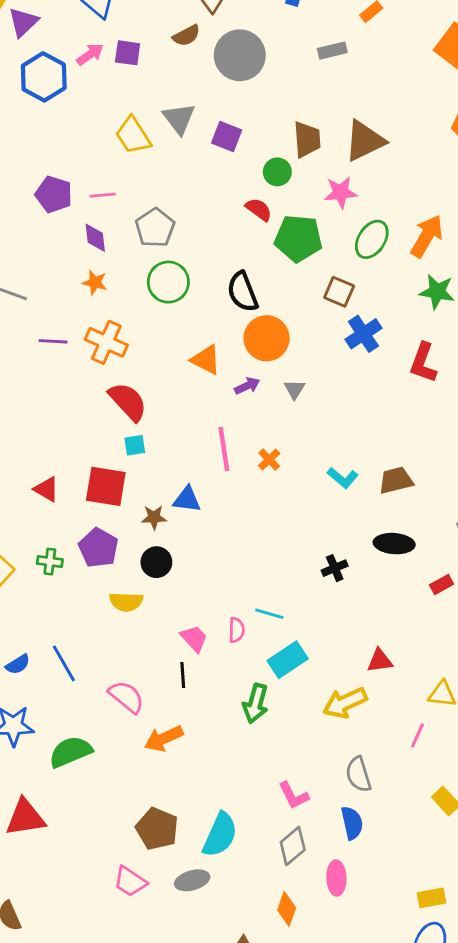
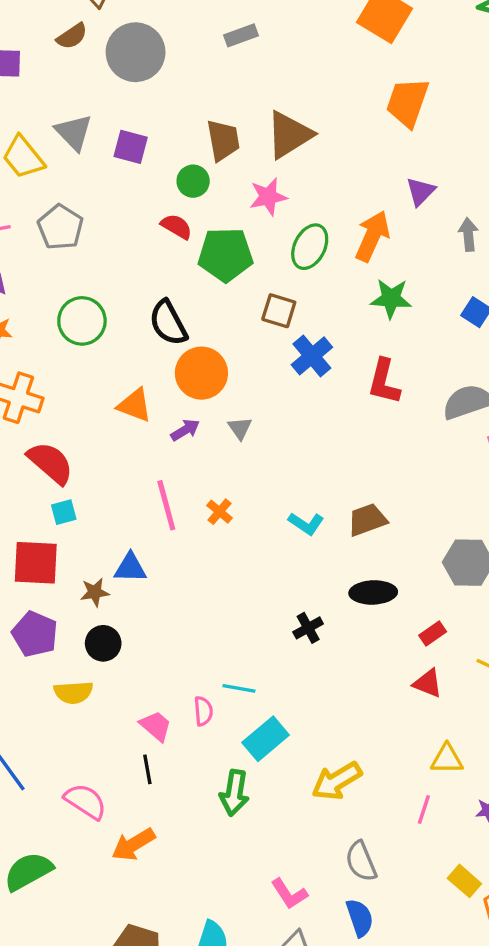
gray pentagon: (155, 228) -> (60, 227), moved
red triangle: (380, 661) -> (428, 683), moved, turned 36

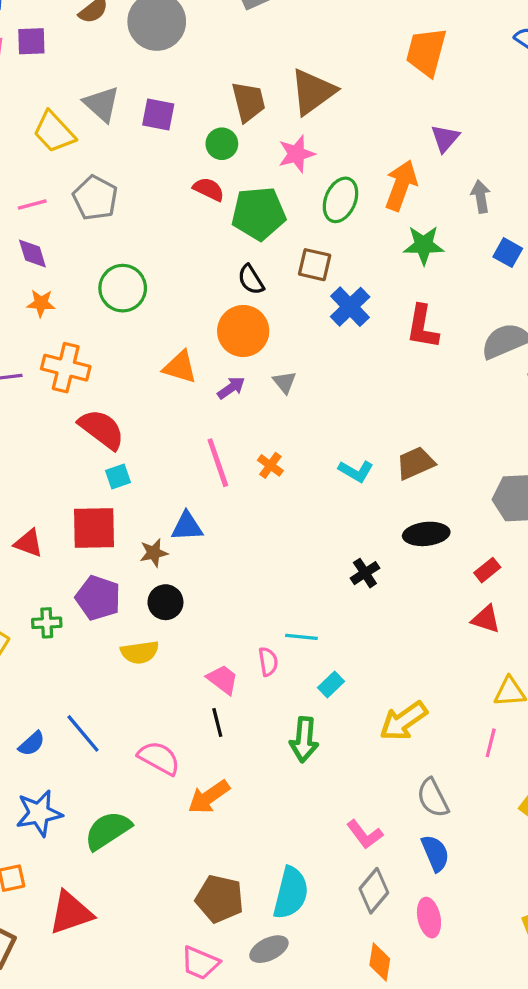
gray arrow: (468, 234) -> (481, 197), moved
black semicircle: (168, 323) -> (251, 280), moved, size x0.7
cyan rectangle: (266, 739) -> (331, 684), size x0.6

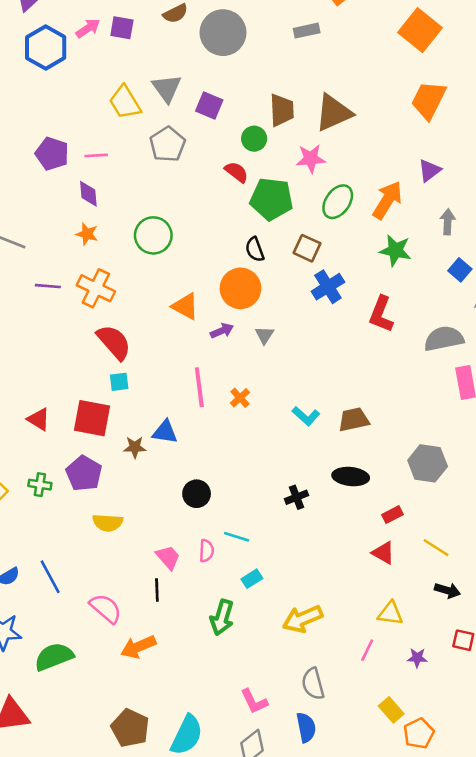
gray pentagon: (95, 198) -> (168, 144), moved
black circle: (165, 602) -> (197, 494), moved

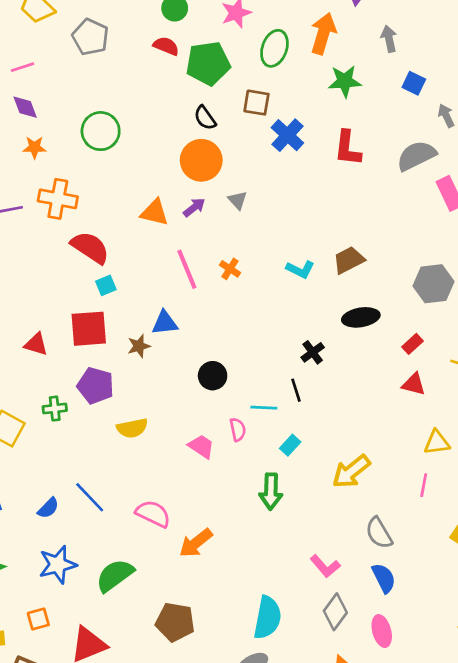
orange triangle: (185, 306) -> (155, 213), moved
black line: (157, 590) -> (296, 390), moved
brown pentagon: (130, 728) -> (175, 622), moved

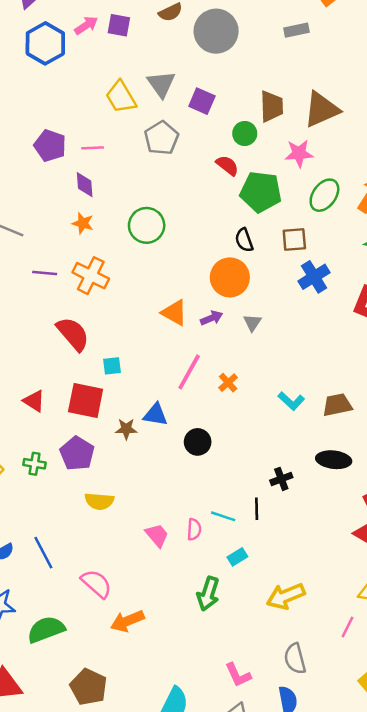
brown square: (256, 103) -> (294, 239), turned -30
red semicircle: (90, 247) -> (73, 334), moved
pink line: (187, 269) -> (189, 372), turned 36
black circle: (213, 376) -> (198, 442), moved

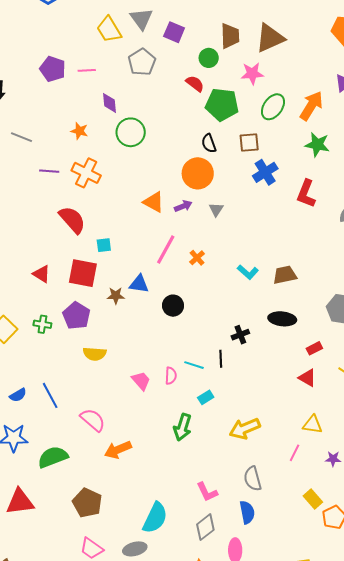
purple diamond: (85, 185) -> (109, 103), moved

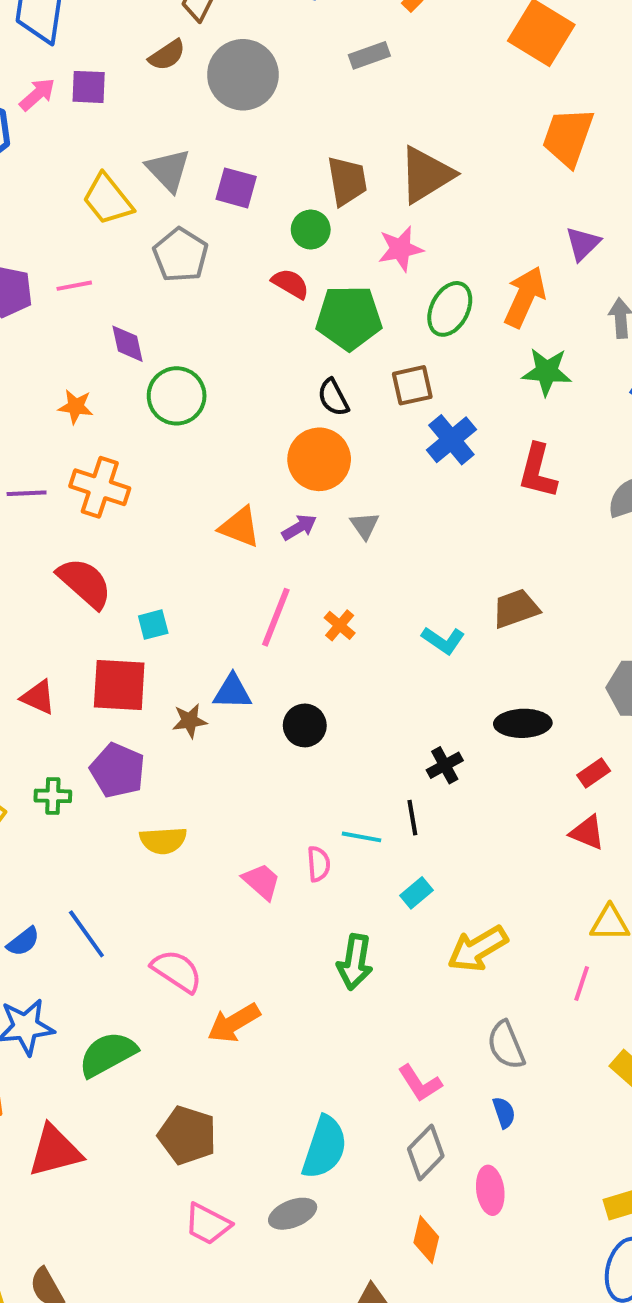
brown trapezoid: (285, 275) -> (516, 609), moved
cyan rectangle: (206, 397) -> (417, 893), moved
blue semicircle: (247, 512) -> (504, 1113), size x0.7

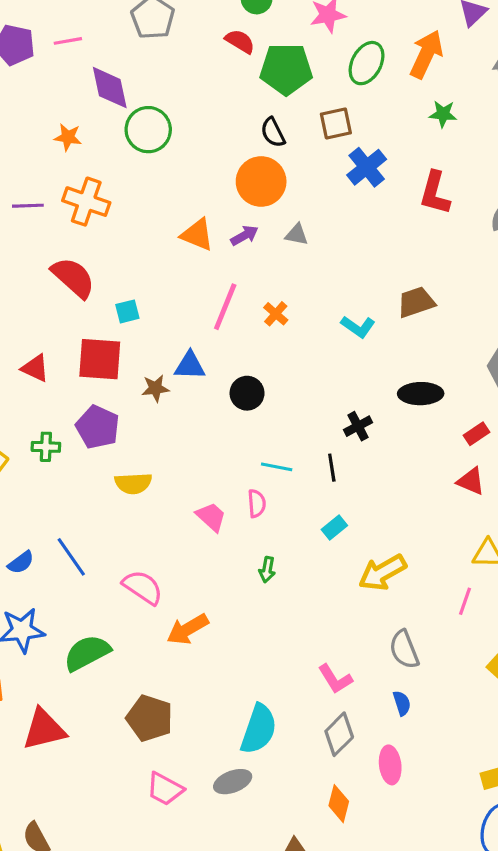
purple diamond: (127, 344) -> (110, 88), size x1.4
green star: (547, 372) -> (443, 114), size x0.7
gray triangle: (365, 525) -> (297, 235), turned -45
cyan line: (361, 837) -> (277, 467), moved
green arrow: (355, 962) -> (267, 570), moved, size x0.6

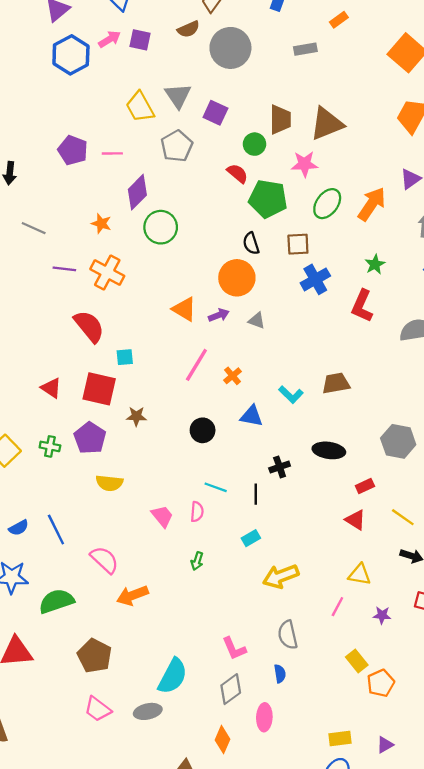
purple diamond: (110, 88) -> (137, 192), turned 48
green star: (443, 114) -> (375, 264), moved, turned 30
blue triangle: (190, 366) -> (252, 416), moved

